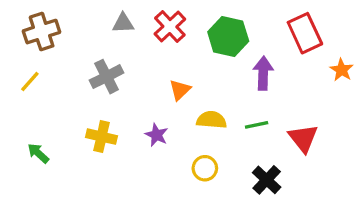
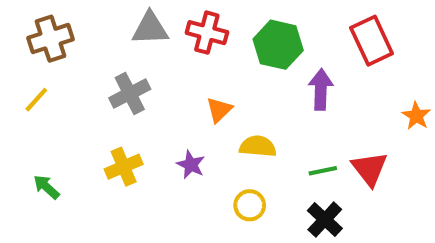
gray triangle: (123, 23) -> (150, 28), size x1.4
red cross: (170, 27) -> (207, 33), turned -32
orange star: (342, 70) -> (416, 116), moved
green line: (257, 125) -> (323, 171), moved
yellow cross: (102, 137) -> (124, 167), turned -36

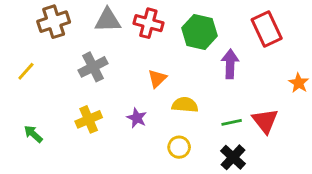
brown cross: (50, 39) -> (54, 22), moved

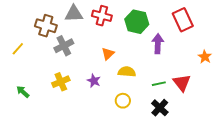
brown cross: (54, 22) -> (46, 26), moved, turned 35

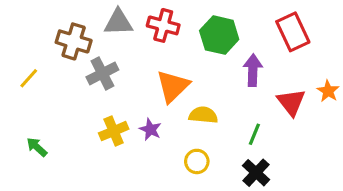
orange triangle: (108, 54) -> (173, 86), size x1.6
yellow cross: (61, 82) -> (114, 131), moved
red triangle: (182, 83) -> (291, 102), moved
green line: (159, 84) -> (254, 134), turned -56

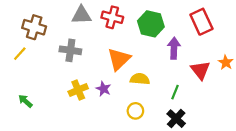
brown cross: (74, 41) -> (34, 27), moved
gray cross: (102, 73) -> (70, 50), turned 35

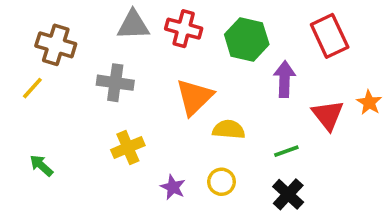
purple star: (103, 89) -> (173, 187), moved
green line: (175, 92) -> (286, 151), turned 48

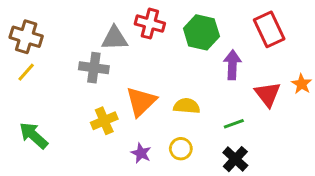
gray triangle: (133, 25) -> (115, 38), moved
brown cross: (56, 45) -> (26, 37), moved
orange triangle: (194, 97) -> (141, 102), moved
green arrow: (41, 166) -> (34, 135), size x1.5

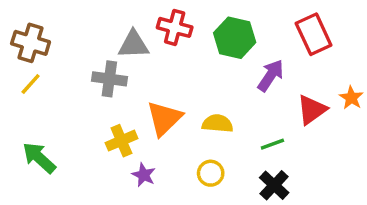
purple arrow: (232, 65) -> (271, 75), turned 32
red triangle: (268, 94) -> (312, 110), turned 32
purple star: (141, 153) -> (144, 175), moved

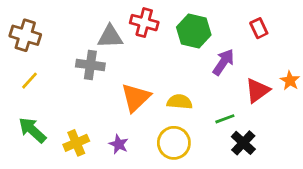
red rectangle: (314, 34) -> (259, 28), size x0.6
yellow line: (31, 84) -> (29, 81), moved
yellow cross: (121, 141) -> (76, 143), moved
yellow circle: (211, 173) -> (174, 143), size x1.5
black cross: (274, 185) -> (243, 143), moved

